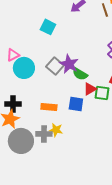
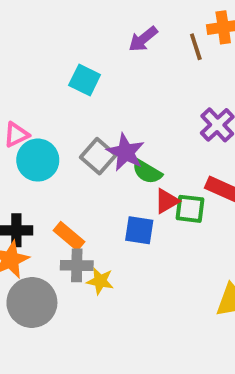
orange rectangle: (49, 107) -> (69, 236), moved, turned 35
gray cross: (44, 134) -> (77, 265), moved

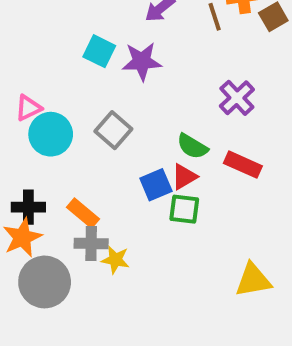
purple star: (126, 152) -> (142, 61), moved, turned -30
green semicircle: (147, 172) -> (192, 146), moved
green square: (190, 209) -> (184, 209), moved
blue square: (139, 230) -> (156, 185), moved, turned -32

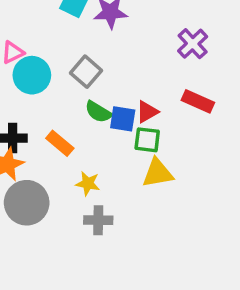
green semicircle: (192, 146) -> (98, 112), moved
blue square: (156, 185) -> (123, 119), turned 32
gray cross: (91, 244) -> (98, 220), moved
yellow triangle: (253, 280) -> (158, 173), moved

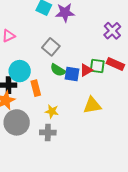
cyan circle: (32, 75) -> (20, 71), moved
green square: (147, 140) -> (97, 66), moved
orange rectangle: (60, 143) -> (36, 88), turned 35
gray cross: (98, 220) -> (48, 133), moved

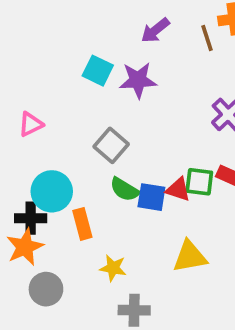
red triangle: (86, 70) -> (178, 189), turned 48
gray circle: (17, 122) -> (46, 289), size x0.7
gray cross: (48, 133) -> (134, 310), moved

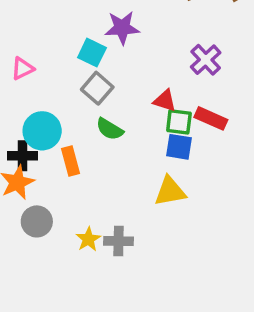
cyan square: (98, 71) -> (92, 53), moved
red triangle: (178, 189) -> (165, 101), moved
blue square: (151, 197) -> (179, 147), moved
yellow star: (113, 268) -> (88, 239), moved, turned 30

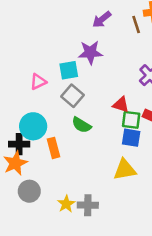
cyan square: (92, 53) -> (69, 70), turned -36
pink triangle: (23, 69) -> (38, 82), moved

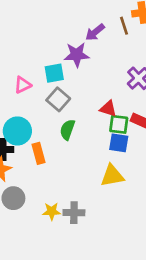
purple arrow: (102, 19) -> (95, 32), moved
green semicircle: (81, 125) -> (67, 130), turned 78
yellow star: (66, 204) -> (52, 211), turned 30

